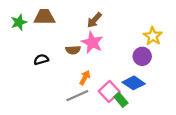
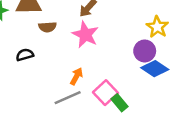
brown semicircle: (73, 50) -> (47, 27), moved
blue diamond: (134, 83) -> (155, 69), moved

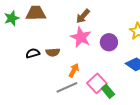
brown semicircle: (47, 27) -> (53, 52), moved
purple circle: (145, 51) -> (109, 42), moved

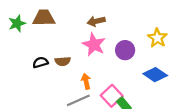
brown arrow: (83, 16) -> (96, 21), turned 35
orange arrow: (74, 70) -> (86, 81), turned -40

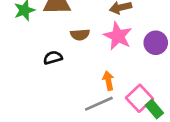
brown semicircle: (63, 61) -> (80, 35), moved

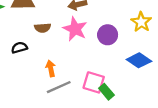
orange arrow: (108, 81) -> (51, 68), moved
pink square: (139, 98) -> (94, 82), turned -30

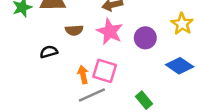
pink square: (94, 82) -> (105, 71), moved

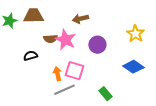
pink star: (110, 31) -> (65, 40), moved
purple circle: (145, 38) -> (97, 45), moved

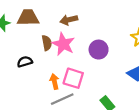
brown arrow: (80, 19) -> (69, 20), moved
brown semicircle: (50, 39) -> (47, 43), turned -96

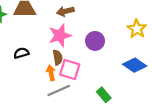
brown semicircle: (47, 43) -> (58, 57), moved
pink star: (63, 44) -> (60, 35), turned 30

